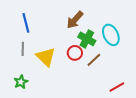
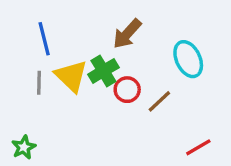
green cross: (87, 39) -> (103, 71), moved, turned 30
yellow triangle: (46, 57) -> (71, 76), moved
green star: (21, 82) -> (24, 147), moved

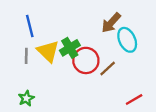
brown arrow: (127, 34) -> (111, 23), moved
red circle: (127, 90) -> (86, 60), size x1.5
green star: (24, 147) -> (26, 98), moved

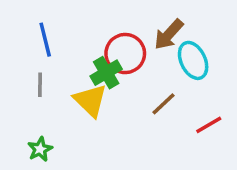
yellow triangle: (48, 51) -> (90, 100), moved
red circle: (86, 60) -> (125, 54), moved
red line: (134, 99) -> (209, 125), moved

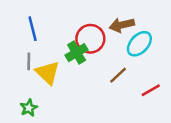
brown arrow: (169, 34) -> (122, 25), turned 35
cyan ellipse: (193, 60) -> (139, 44), turned 68
yellow triangle: (90, 100) -> (48, 73), moved

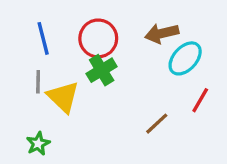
red circle: (90, 39) -> (98, 38), moved
brown line: (118, 75) -> (157, 124), moved
red line: (151, 90) -> (200, 100), moved, turned -30

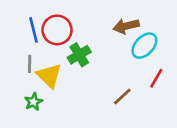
red circle: (98, 38) -> (57, 30), moved
green star: (38, 144) -> (34, 102), moved

